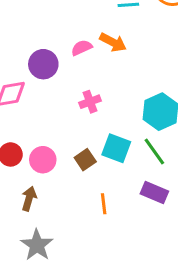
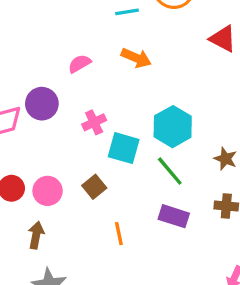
orange arrow: (113, 42) -> (136, 58), moved
purple circle: (43, 64) -> (42, 104), moved
cyan square: (116, 148) -> (124, 148), moved

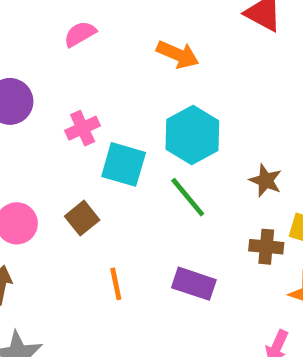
orange arrow: (136, 58) -> (178, 54), moved
pink semicircle: (79, 64) -> (80, 34), moved
purple rectangle: (174, 216) -> (194, 284), moved

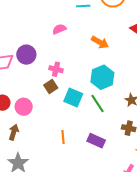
pink cross: (83, 128) -> (56, 69), turned 32
cyan square: (124, 164) -> (73, 98), moved
brown square: (82, 218) -> (51, 87), moved

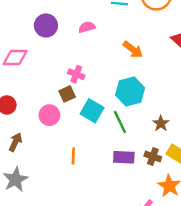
purple circle: (26, 55) -> (46, 25), moved
pink circle: (24, 107) -> (49, 115), moved
purple rectangle: (96, 141) -> (124, 157), moved, turned -30

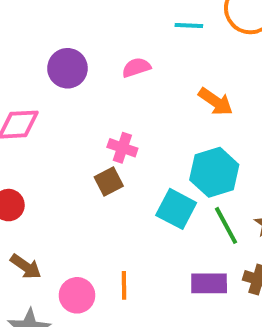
cyan square: (92, 111) -> (176, 209), moved
pink circle: (49, 115) -> (77, 295), moved
green line: (120, 122) -> (226, 225), moved
brown arrow: (15, 142) -> (26, 267), turned 102

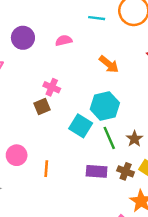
pink circle: (77, 295) -> (17, 155), moved

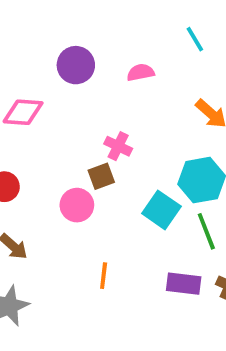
cyan line: (97, 18) -> (195, 39), turned 49
pink circle: (17, 155) -> (77, 205), moved

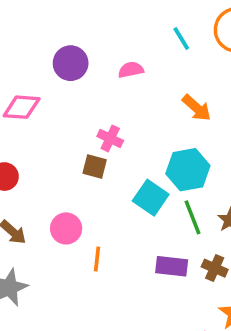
brown square: (101, 176) -> (95, 166), turned 35
pink circle: (77, 205) -> (66, 228), moved

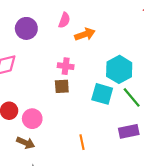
pink semicircle: (131, 70) -> (64, 20), turned 140
orange arrow: (197, 108) -> (85, 34), moved, turned -42
pink circle: (66, 228) -> (32, 119), moved

